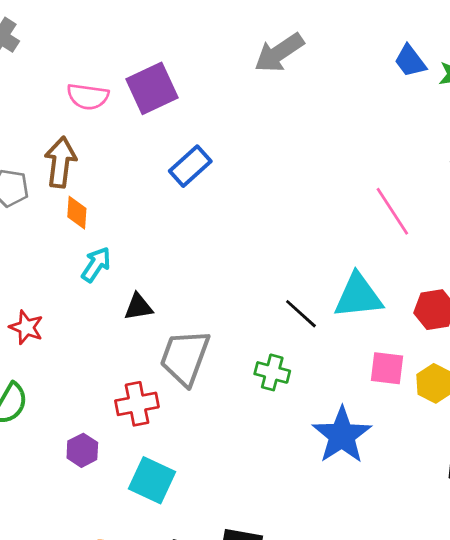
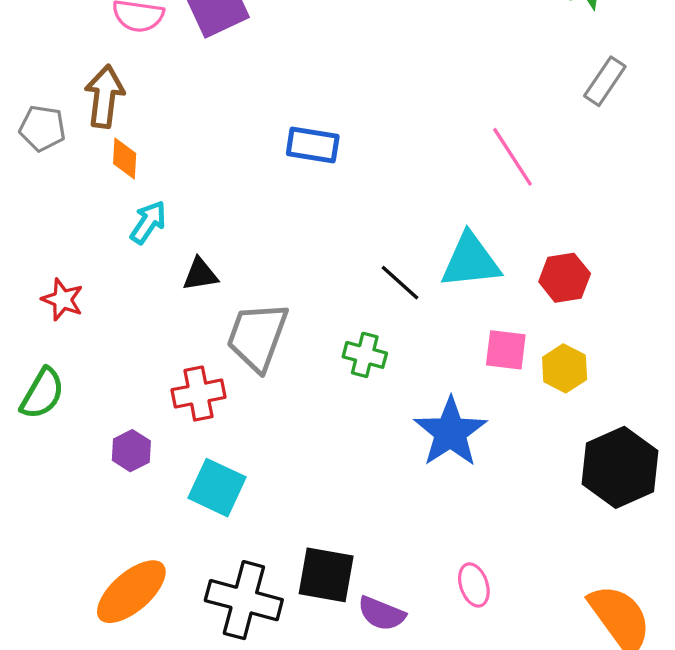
blue rectangle: (190, 166) -> (313, 145), moved, turned 51

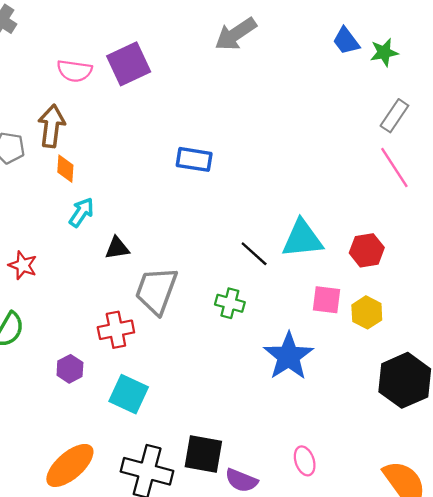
pink line: (513, 157) -> (394, 167), moved

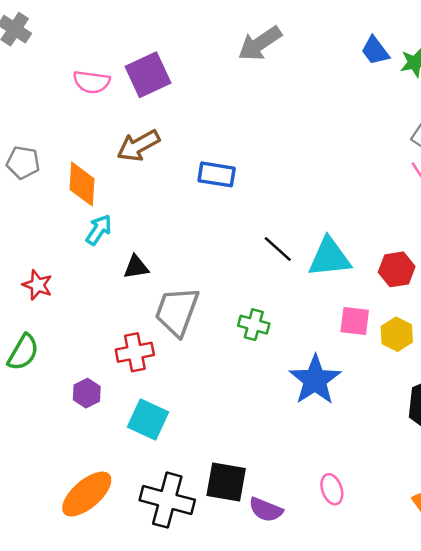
brown arrow: (52, 126) -> (138, 146), moved, turned -126
orange diamond: (65, 169) -> (82, 184), size x1.5
black line: (254, 254) -> (278, 249), moved

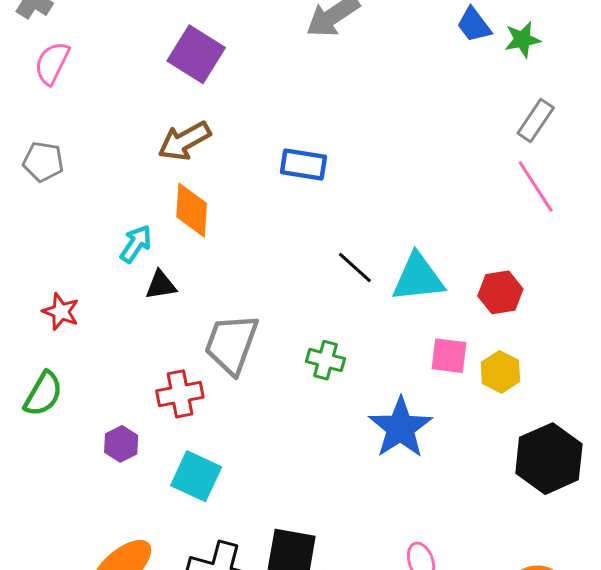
purple square: (148, 75) -> (196, 54), turned -33
pink semicircle: (92, 82) -> (52, 63), moved, turned 108
blue rectangle: (217, 174) -> (303, 165), moved
orange diamond: (82, 184) -> (192, 210), moved
black triangle: (136, 267) -> (161, 285), moved

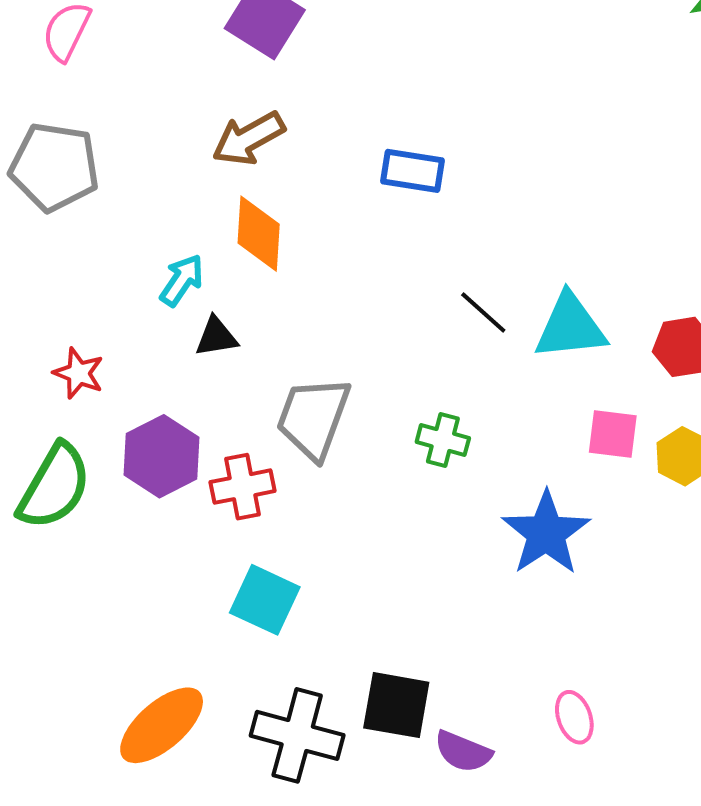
gray pentagon: (43, 162) -> (54, 167), size x1.6
green semicircle: (43, 394) -> (54, 487), size x1.4
purple hexagon: (121, 444) -> (162, 456), moved, size x1.6

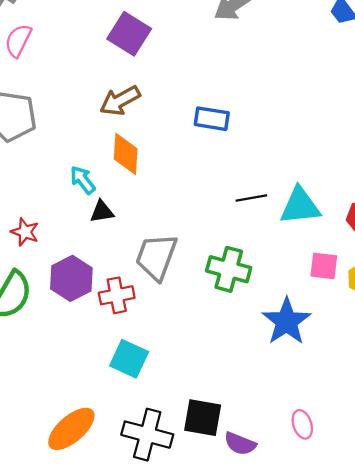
cyan arrow: (182, 280) -> (83, 180), turned -72
black line: (483, 313) -> (251, 198), turned -52
green cross: (443, 440) -> (229, 269), size x1.5

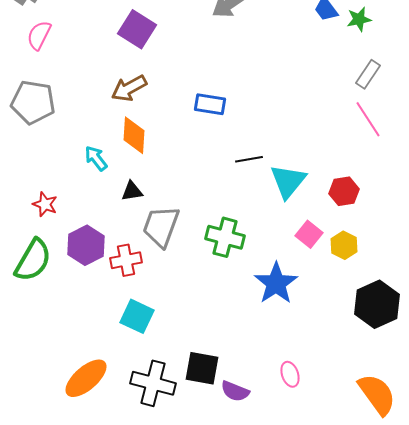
black line: (251, 198) -> (249, 159), moved
cyan triangle: (300, 206) -> (288, 181), turned -45
black triangle: (102, 212) -> (132, 191), moved
pink square: (324, 266) -> (309, 234), turned 32

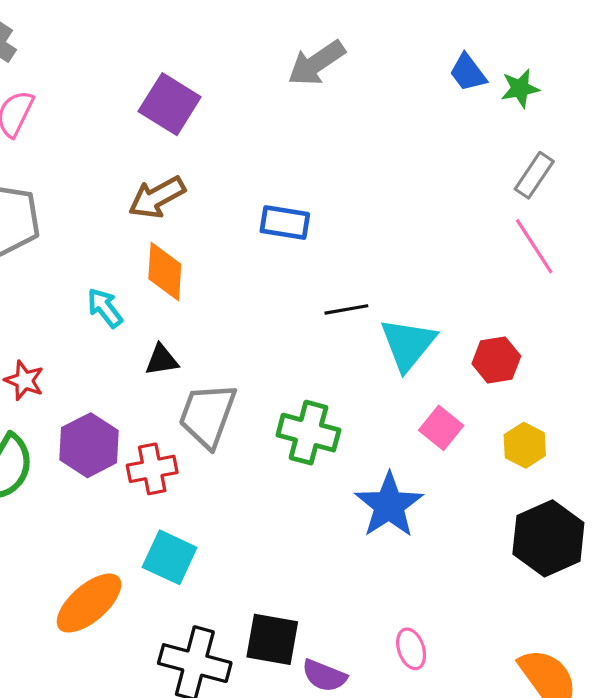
yellow hexagon: (344, 245) -> (525, 445), moved
orange ellipse: (86, 378) -> (89, 603), moved

